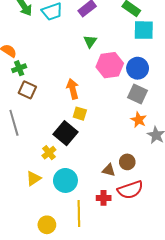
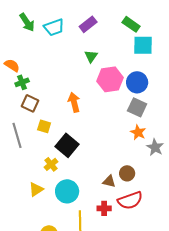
yellow square: (80, 114) -> (44, 126), moved

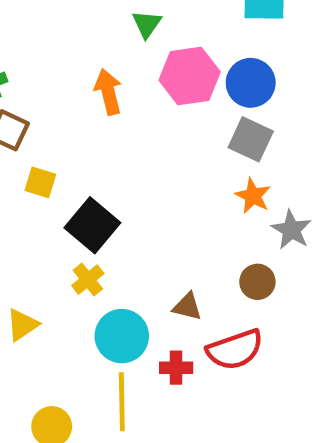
orange arrow: (74, 102) -> (108, 92), moved
yellow cross: (51, 164) -> (88, 280), moved
brown circle: (127, 173) -> (257, 282), moved
cyan circle: (67, 191) -> (122, 336), moved

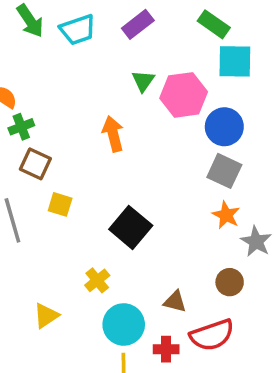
pink hexagon: (190, 76) -> (184, 95), moved
black square: (92, 225) -> (131, 227), moved

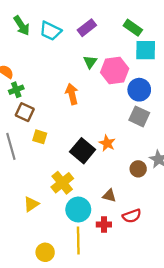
cyan trapezoid: (78, 30) -> (50, 31), turned 45
orange star: (226, 215) -> (107, 143), moved
yellow cross: (97, 280) -> (62, 183), size x1.5
brown circle: (230, 282) -> (138, 169), moved
red semicircle: (212, 335) -> (132, 216), size x0.7

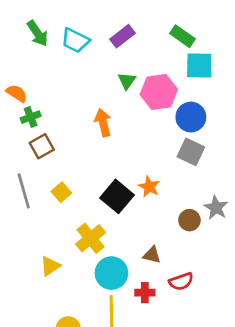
brown square: (25, 112) -> (42, 146), turned 36
yellow square: (40, 137) -> (61, 192), moved, turned 32

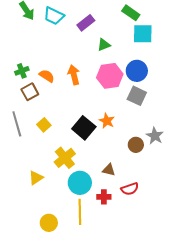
purple rectangle: (123, 36) -> (86, 23), moved
green triangle: (127, 81) -> (104, 45), moved, turned 32
pink hexagon: (159, 92) -> (110, 76), moved
orange semicircle: (17, 93) -> (47, 76), moved

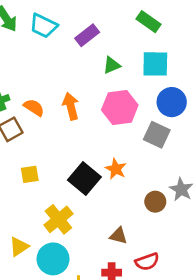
cyan square: (143, 34) -> (155, 64), moved
blue circle: (137, 71) -> (172, 102), moved
yellow square: (44, 125) -> (30, 174), turned 32
cyan circle: (80, 183) -> (53, 259), moved

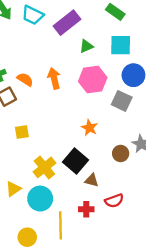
purple rectangle: (87, 35) -> (67, 23), size x1.4
black square: (84, 178) -> (76, 161), moved

